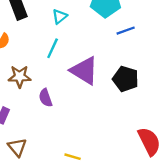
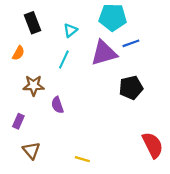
purple triangle: (84, 71) -> (104, 53), moved, turned -48
black pentagon: (126, 79) -> (131, 88), turned -30

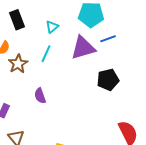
brown star: (34, 86) -> (18, 64), moved, turned -30

